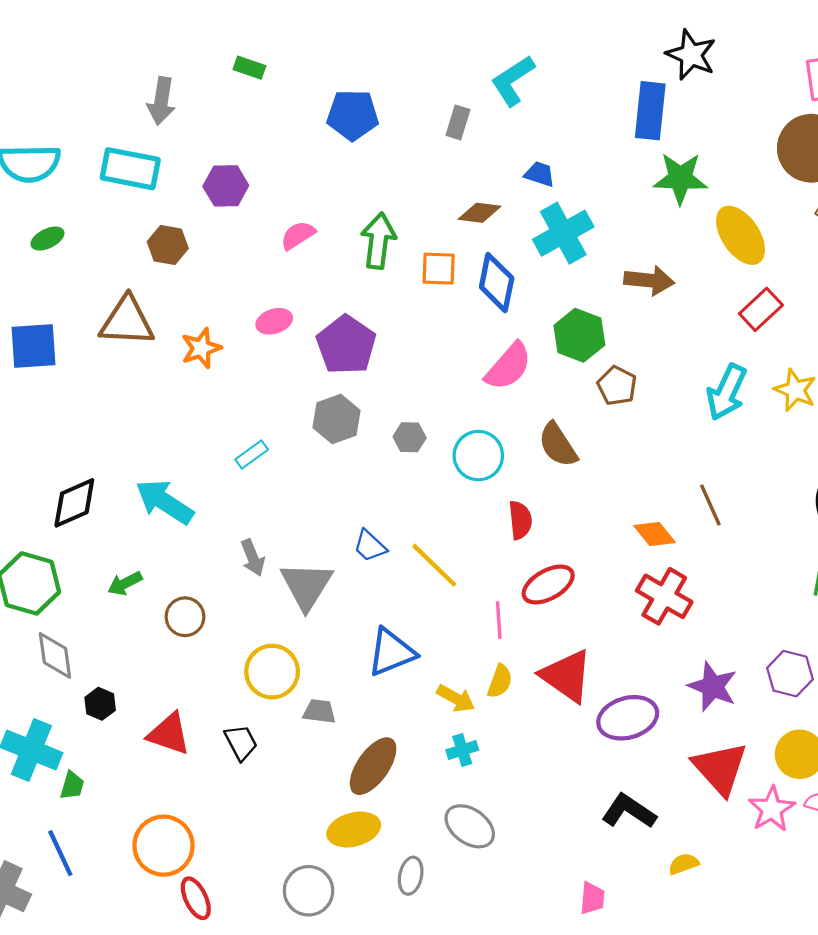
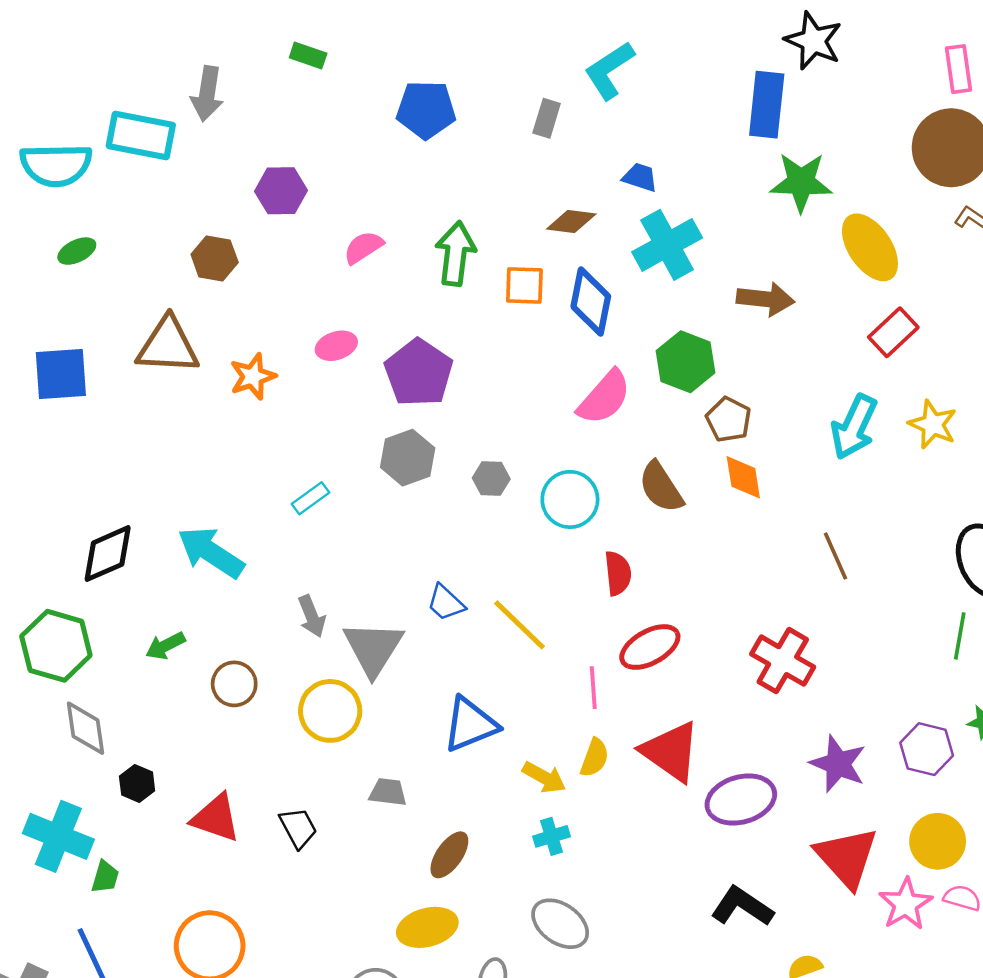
cyan rectangle: (130, 169) -> (141, 135), moved
orange diamond: (655, 534) -> (743, 477), moved, turned 30
yellow circle: (272, 672) -> (330, 711), moved
brown ellipse: (373, 766) -> (449, 855), size x0.7

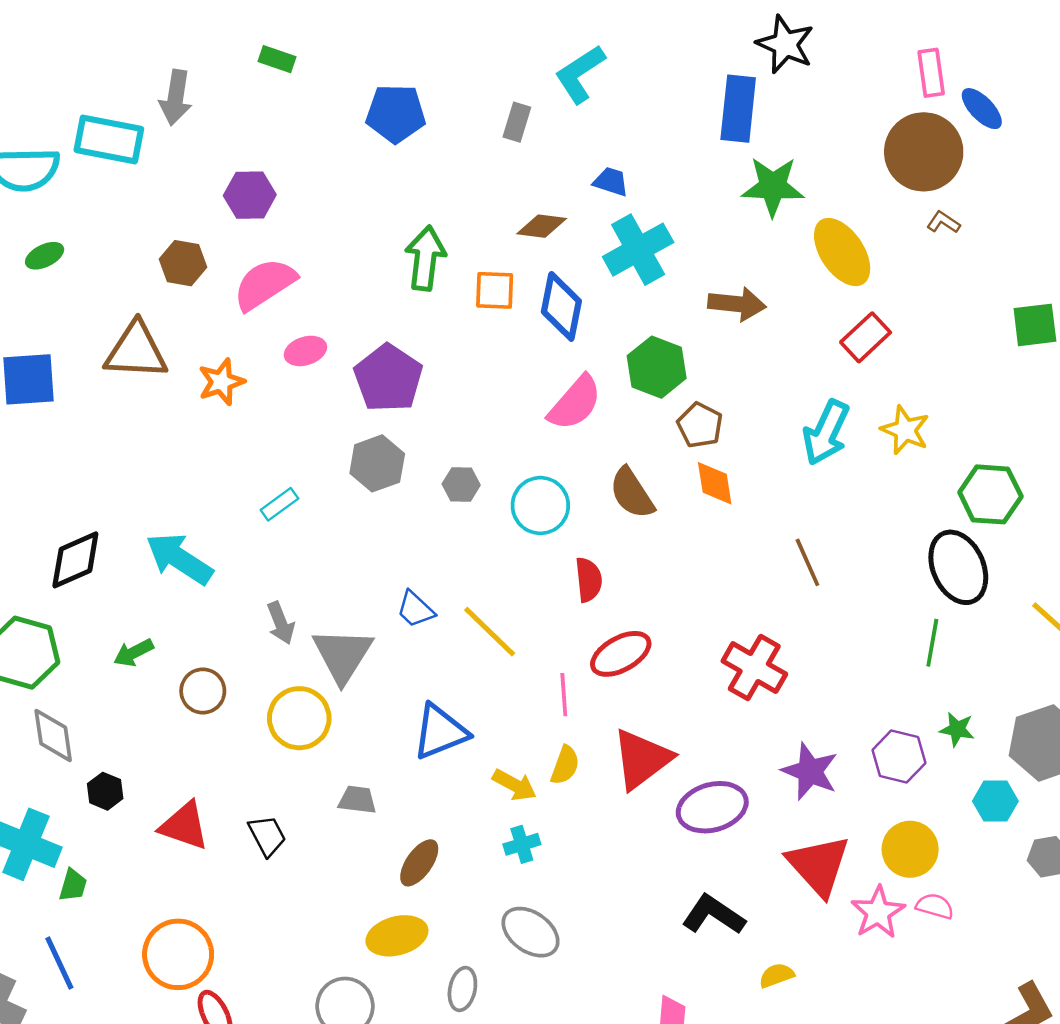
pink semicircle: (363, 247) -> (265, 284), moved, size x1.6
red triangle: (671, 752) -> (642, 759), turned 48

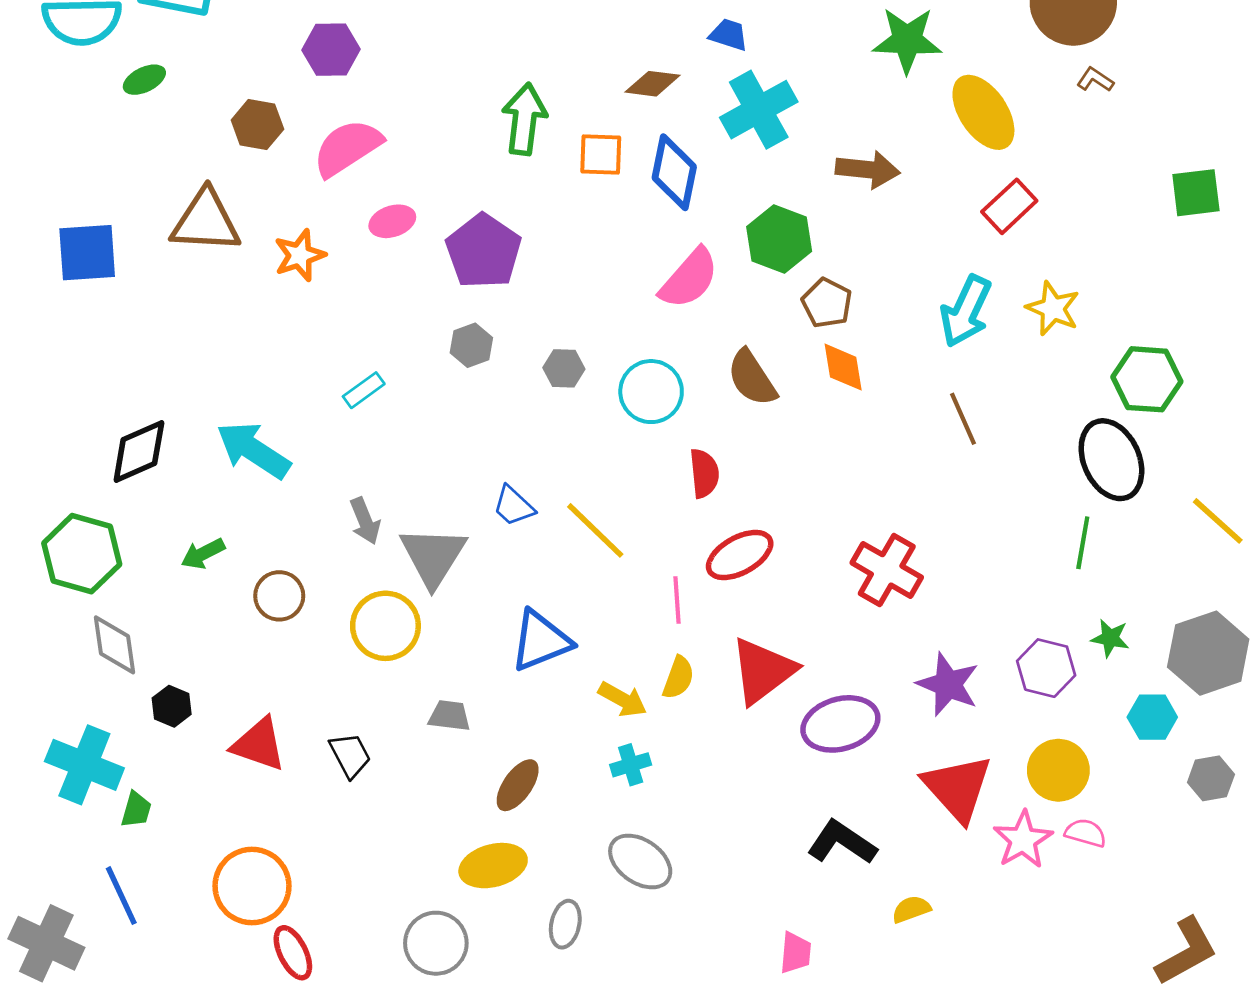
green ellipse: (45, 256) -> (144, 80), moved
gray hexagon: (377, 463) -> (471, 345), size x0.7
brown line: (807, 562) -> (963, 419), moved

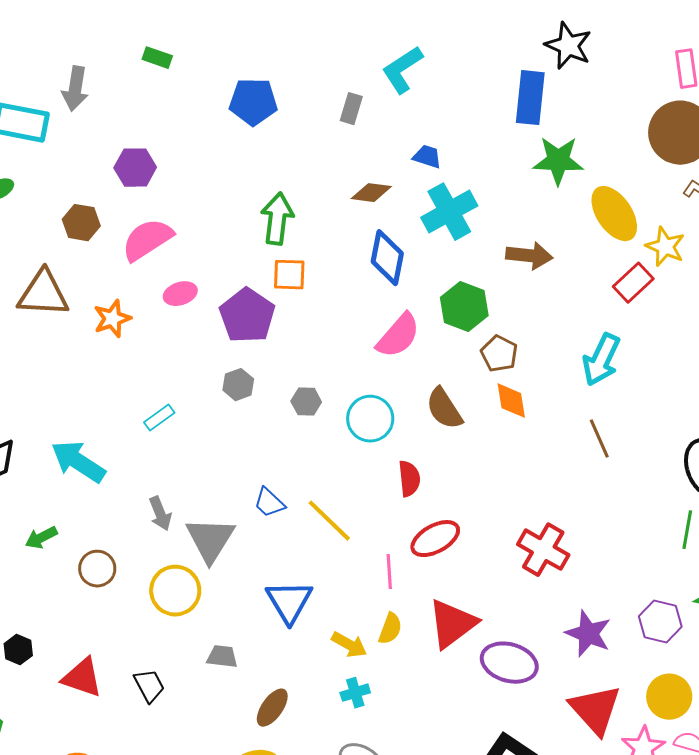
orange square: (601, 155) -> (289, 275), moved
yellow star: (1053, 308) -> (665, 247), moved
blue triangle: (541, 641) -> (289, 602), turned -39
purple ellipse: (840, 724) -> (509, 663), turned 32

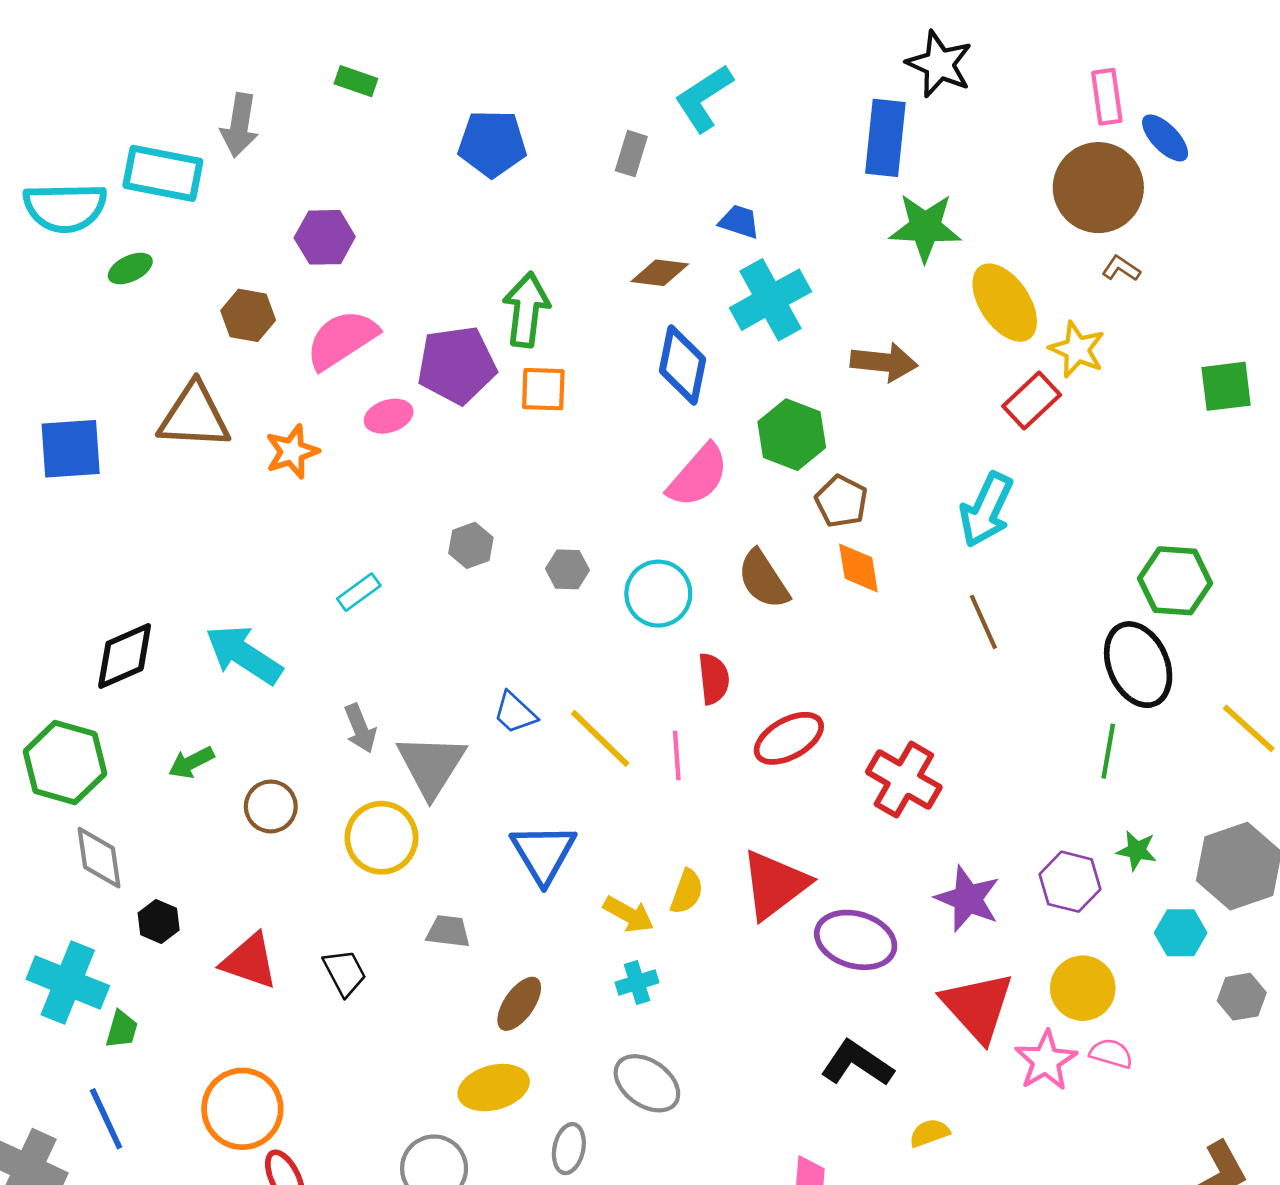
purple pentagon: (247, 316) -> (457, 365), moved, turned 30
red ellipse: (435, 539) -> (789, 738), moved
pink line: (389, 572) -> (677, 755), moved

